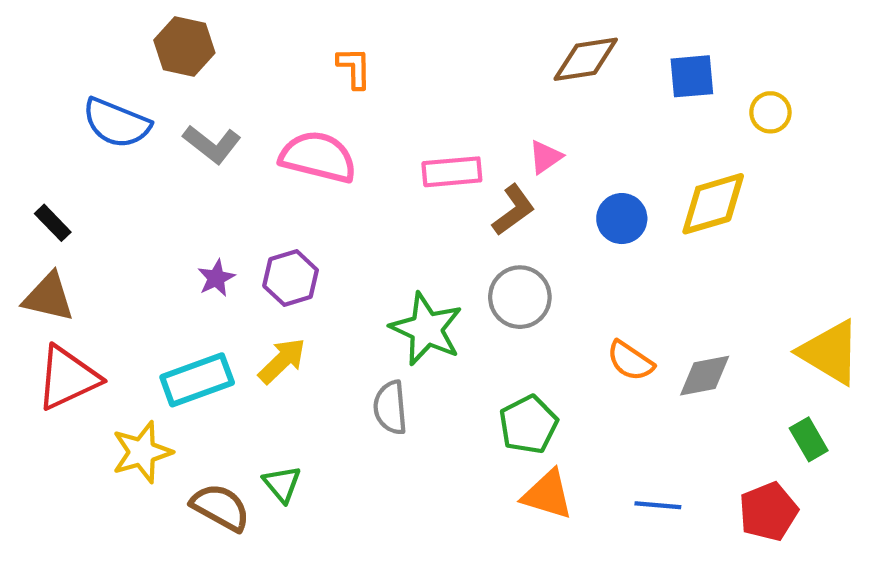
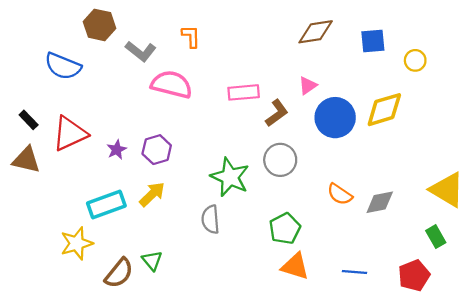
gray L-shape: (212, 144) -> (141, 51), moved
pink triangle: (545, 157) -> (308, 86), moved
blue circle: (622, 219) -> (335, 118), size x1.5
red triangle: (68, 378) -> (70, 134), moved
brown semicircle: (220, 507) -> (119, 273), turned 100

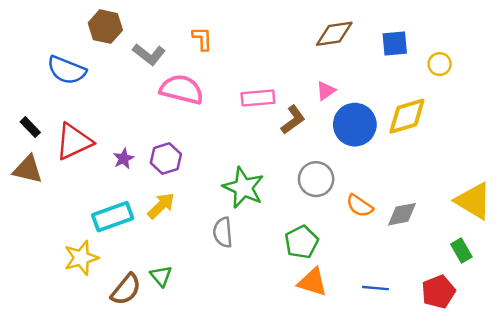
gray circle: (280, 160) -> (316, 179), moved

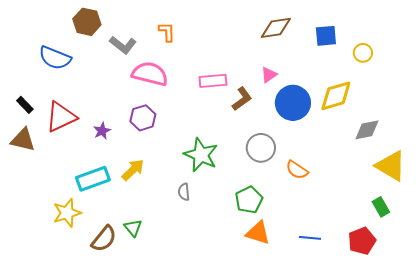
purple hexagon: (166, 159) -> (143, 118), moved
gray diamond: (402, 214) -> (367, 130), moved
gray semicircle: (223, 232) -> (184, 192), size x0.7

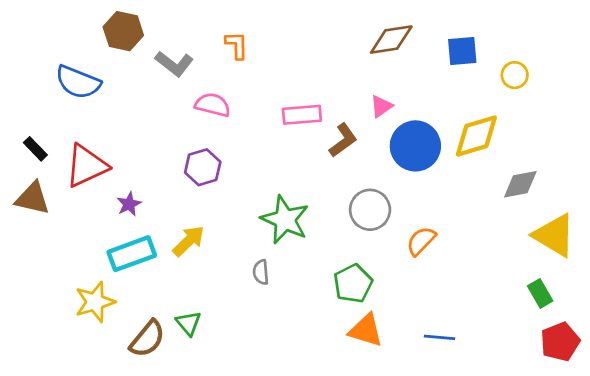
pink semicircle: (150, 74) -> (213, 105), size x0.7
purple star: (102, 131) -> (129, 204), moved
orange semicircle: (297, 170) -> (421, 241), turned 100
red pentagon: (362, 241) -> (560, 342), moved

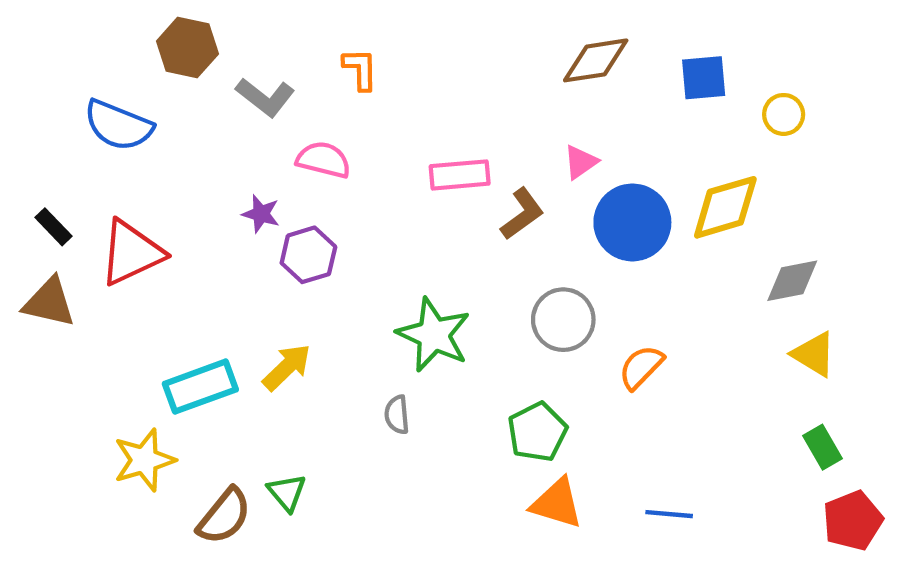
purple star: (129, 204) -> (261, 214), moved, turned -30
yellow triangle: (554, 235) -> (814, 354), moved, size x0.7

